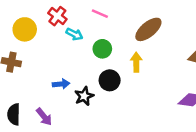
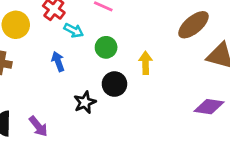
brown ellipse: (148, 29) -> (193, 25), moved
blue arrow: (61, 84) -> (58, 61), moved, turned -105

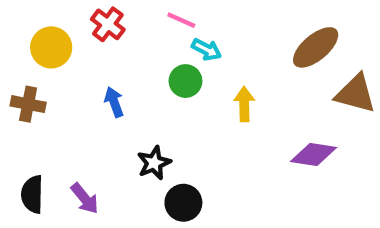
cyan arrow: (74, 30) -> (206, 50), moved
black circle: (114, 84) -> (183, 203), moved
purple diamond: (209, 107) -> (314, 154), moved

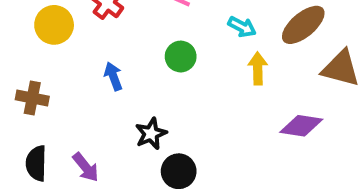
cyan arrow: (206, 50) -> (242, 27), moved
brown cross: (28, 104) -> (32, 98), moved
yellow arrow: (244, 104) -> (258, 68), moved

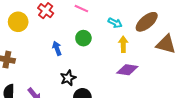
blue arrow: (113, 76) -> (57, 48), moved
purple diamond: (301, 126) -> (127, 70), moved

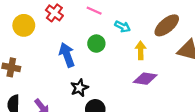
cyan arrow: (115, 23) -> (122, 27), moved
blue arrow: (57, 48) -> (67, 55), size x1.5

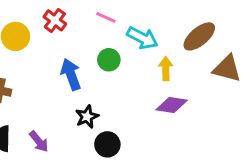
cyan arrow: (122, 27) -> (142, 38), size x1.5

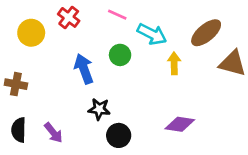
purple diamond: (172, 105) -> (180, 124), moved
black star: (87, 117) -> (99, 109), turned 30

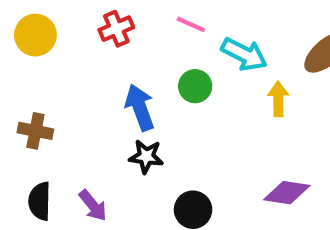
red cross: (69, 17) -> (116, 29), turned 30
yellow circle: (31, 33) -> (35, 35), moved
black star: (99, 109) -> (146, 156), moved

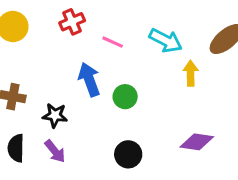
pink line: (191, 24) -> (113, 42), moved
green circle: (195, 86) -> (125, 97), moved
black star: (146, 156) -> (55, 115), moved

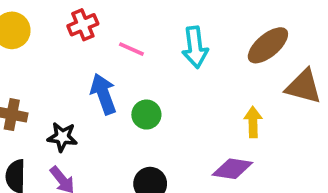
cyan arrow: (166, 41) -> (195, 47), turned 56
yellow arrow: (191, 73) -> (253, 122), moved

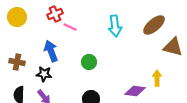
pink line: (131, 49) -> (70, 27), moved
blue arrow: (103, 94) -> (51, 51), moved
yellow arrow: (253, 122) -> (157, 78), moved

